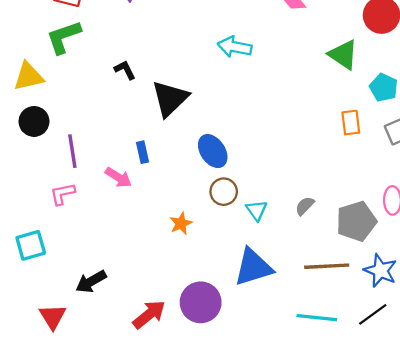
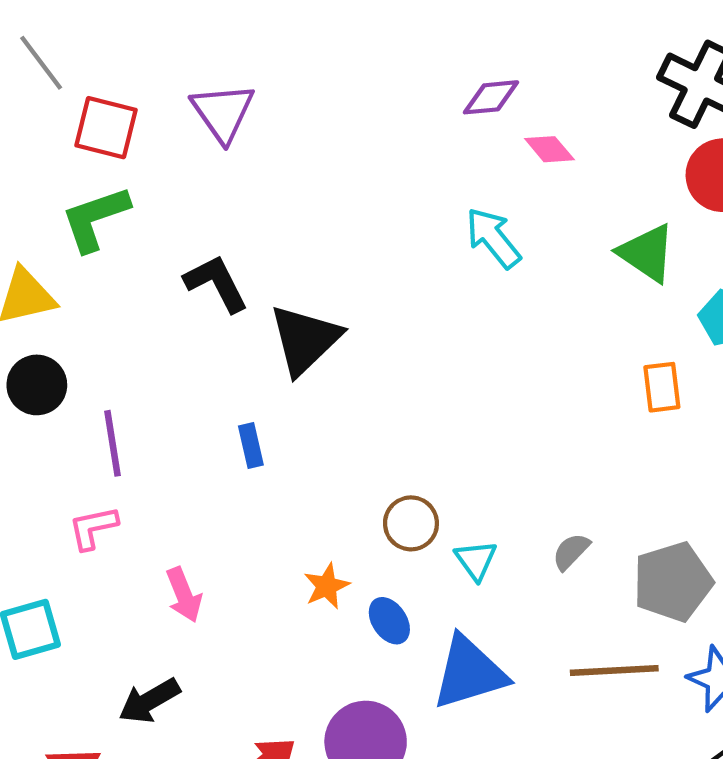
cyan arrow: (235, 47) -> (493, 238), moved, turned 40
black L-shape: (125, 70) -> (216, 283), size x1.5
blue ellipse: (213, 151) -> (389, 621), moved, size x0.7
pink arrow: (118, 177) -> (184, 595), moved, turned 36

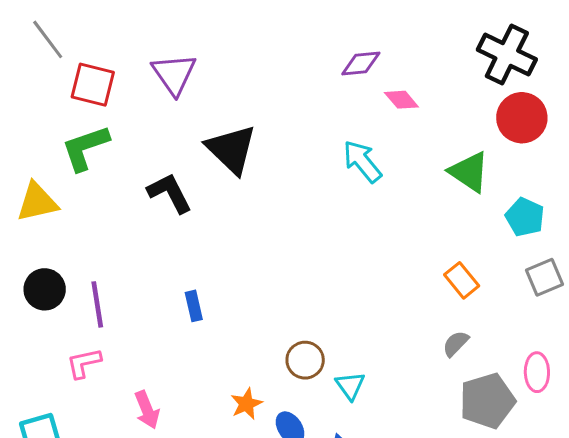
black triangle: (305, 340) -> (231, 149), moved, turned -32
black circle: (37, 385) -> (45, 289), moved
orange rectangle: (662, 387) -> (462, 280), moved, turned -32
gray semicircle: (571, 552) -> (456, 344), moved

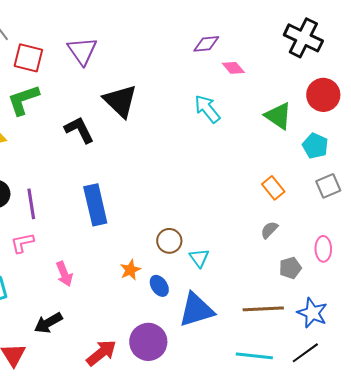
red circle: (522, 118) -> (323, 95), moved
blue rectangle: (194, 306) -> (95, 205), size x2.0
gray pentagon: (487, 401) -> (290, 268), size x0.6

